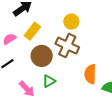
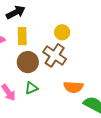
yellow rectangle: (32, 31) -> (22, 36), turned -48
orange semicircle: (90, 74) -> (73, 87), turned -96

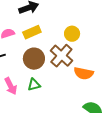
yellow rectangle: (22, 36) -> (32, 32), turned 60
orange semicircle: (73, 87) -> (84, 73), moved

